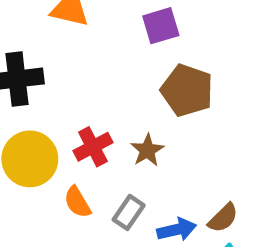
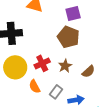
brown pentagon: (187, 90) -> (68, 37), moved
brown semicircle: (223, 218) -> (88, 71), moved

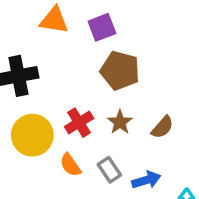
purple square: (73, 13) -> (102, 27), moved
gray rectangle: (56, 92) -> (109, 170), turned -64

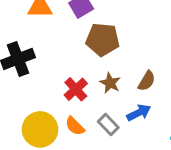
yellow circle: (32, 135) -> (40, 129), moved
blue arrow: (146, 180) -> (139, 113), moved

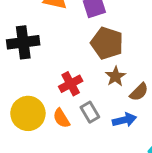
brown star: (110, 83) -> (115, 76), moved
gray rectangle: (108, 125) -> (90, 112), moved

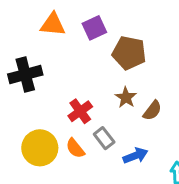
brown pentagon: (107, 43) -> (129, 53), moved
blue arrow: (124, 120) -> (135, 156), moved

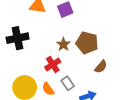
brown pentagon: (129, 53) -> (87, 43), moved
brown star: (126, 97) -> (63, 44), moved

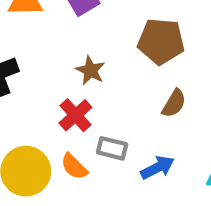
brown pentagon: (87, 43) -> (161, 41), moved
gray rectangle: (68, 83) -> (112, 148), turned -32

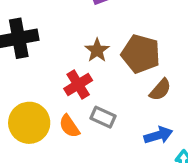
brown pentagon: (161, 41) -> (141, 54), moved
blue arrow: (157, 168) -> (158, 135), moved

